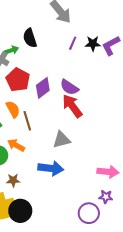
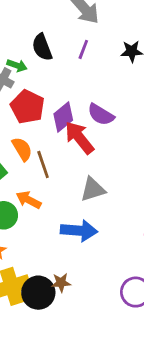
purple line: (73, 43) -> (83, 49), moved
green arrow: (12, 50) -> (17, 65), turned 40
red arrow: (72, 106) -> (79, 138), moved
brown star: (13, 180) -> (61, 283), moved

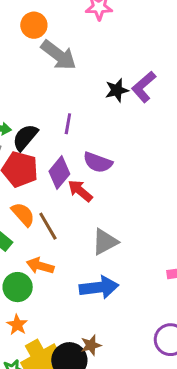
black semicircle: (42, 47) -> (25, 137), moved, turned 72
purple line: (83, 49) -> (68, 124), moved
red arrow: (79, 138) -> (80, 191), size x0.7

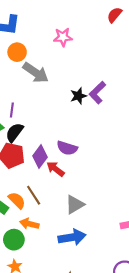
purple line: (68, 124) -> (12, 110), moved
orange semicircle: (23, 214) -> (17, 200), moved

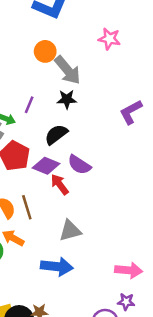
orange circle: (17, 52) -> (45, 51), moved
black star: (78, 96) -> (67, 99), moved
black semicircle: (14, 132) -> (56, 134), moved
purple diamond: (40, 157) -> (46, 166), turned 60

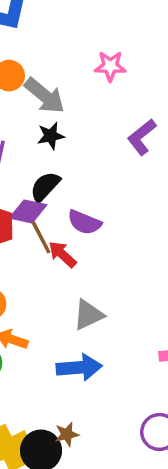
pink star: (109, 39) -> (110, 66), moved
purple diamond: (46, 166) -> (28, 211), moved
brown line: (27, 207) -> (41, 237), moved

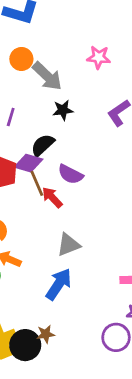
black star: (51, 136) -> (63, 110), moved
blue arrow: (79, 368) -> (59, 284), turned -56

